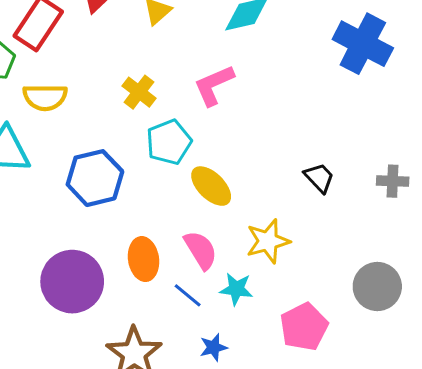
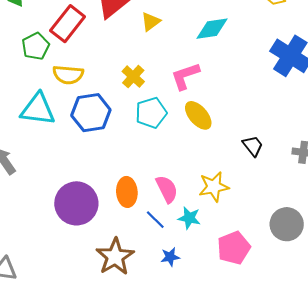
blue hexagon: (95, 178) -> (91, 113), moved
yellow ellipse: (211, 186) -> (198, 115), moved

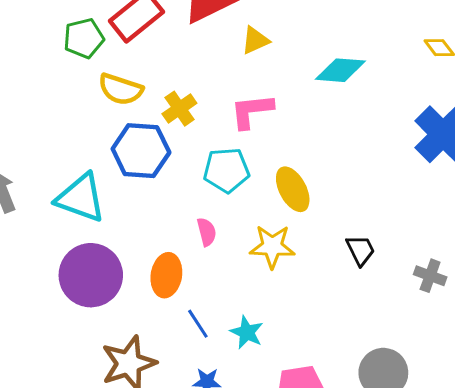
pink L-shape: (185, 76) -> (252, 111), moved
yellow cross: (133, 77) -> (179, 109), moved
cyan triangle: (38, 109) -> (81, 198), moved
yellow star: (214, 187) -> (272, 246), moved
pink semicircle: (167, 189) -> (207, 232), moved, size x0.7

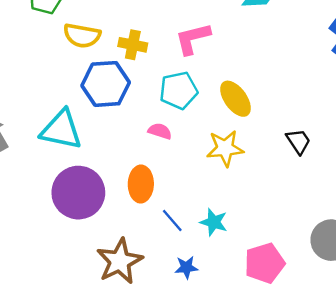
yellow cross: (179, 109) -> (133, 45), turned -36
pink semicircle: (207, 232) -> (160, 131), moved, turned -50

